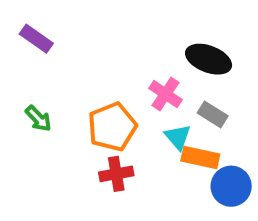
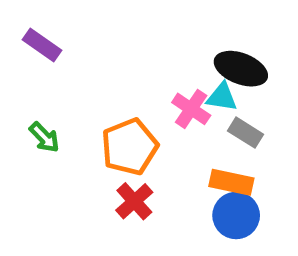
cyan triangle: (178, 137) -> (222, 97), moved, turned -40
red cross: (116, 174) -> (134, 201), turned -32
blue circle: (231, 186) -> (236, 215), moved

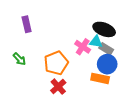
purple rectangle: (42, 45) -> (27, 24), moved, turned 42
gray rectangle: (246, 133) -> (106, 49), moved
blue circle: (236, 215) -> (107, 64), moved

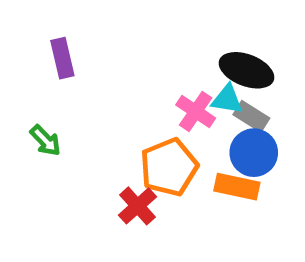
orange pentagon: (56, 63) -> (169, 167), moved

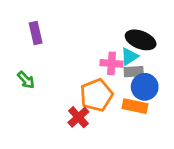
cyan triangle: (227, 99) -> (130, 56), turned -42
pink cross: (196, 111) -> (112, 63), turned -30
gray rectangle: (251, 116) -> (134, 72), moved, turned -36

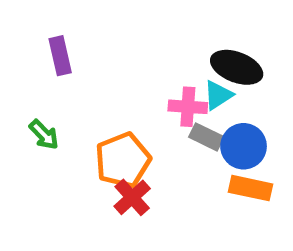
gray rectangle: (134, 72) -> (206, 137), moved, turned 30
orange pentagon: (96, 95) -> (123, 160), moved
orange rectangle: (135, 106) -> (251, 188), moved

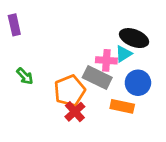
purple rectangle: (60, 56) -> (14, 25), moved
gray rectangle: (206, 137) -> (97, 77), moved, size x1.5
orange rectangle: (251, 188) -> (122, 106), moved

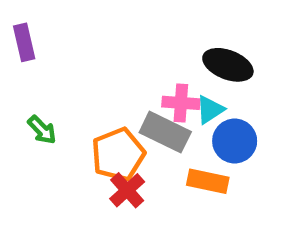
cyan triangle: (123, 54) -> (210, 110), moved

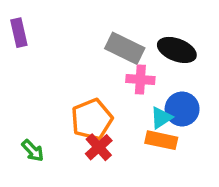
cyan triangle: (210, 110) -> (161, 118), moved
green arrow: (42, 130) -> (33, 151), moved
gray rectangle: (165, 132) -> (125, 48), moved

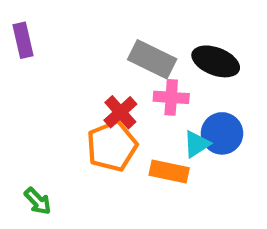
orange rectangle: (161, 140) -> (169, 172), moved
red cross: (99, 147) -> (120, 112), moved
green arrow: (33, 151) -> (38, 201), moved

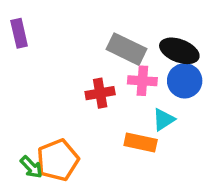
red cross: (120, 112) -> (100, 93), turned 32
blue circle: (222, 133) -> (185, 81), moved
orange pentagon: (112, 146) -> (58, 160), moved

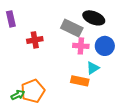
black ellipse: (179, 51) -> (94, 18), moved
red cross: (100, 93) -> (35, 40), moved
green arrow: (31, 167) -> (18, 95), turned -72

